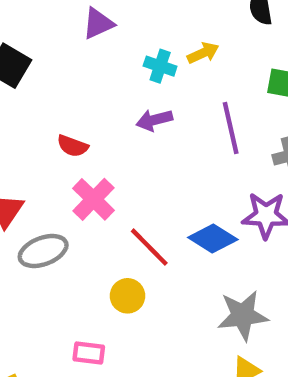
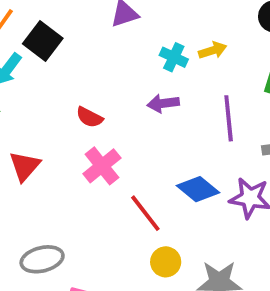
blue diamond: (213, 238) -> (198, 189), moved
gray ellipse: (43, 251) -> (42, 259), moved
yellow circle: (127, 296) -> (166, 262), moved

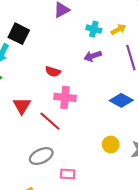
yellow arrow: (213, 50) -> (118, 29), moved
pink cross: (102, 166) -> (65, 97), turned -35
red line: (145, 213) -> (50, 121), moved

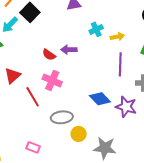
cyan cross: (94, 29) -> (96, 29), turned 32
purple arrow: (93, 56) -> (69, 50), moved
gray ellipse: (41, 156) -> (62, 117), moved

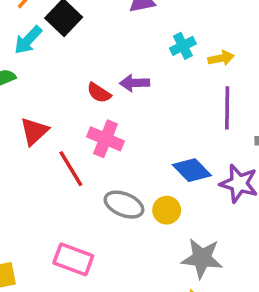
gray ellipse: (62, 117) -> (124, 205), turned 30
yellow circle: (79, 134) -> (167, 210), moved
pink rectangle: (33, 147) -> (73, 259), size x1.5

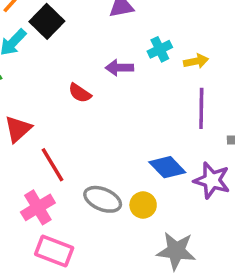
purple arrow: (135, 83) -> (119, 68), moved
pink cross: (106, 139) -> (38, 207), moved, turned 36

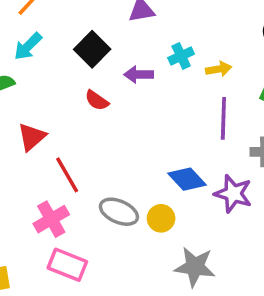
black square: (47, 21) -> (92, 49), moved

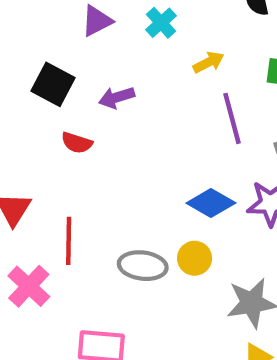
cyan cross: (181, 56) -> (161, 23), moved
red line: (67, 175) -> (69, 241), turned 48
pink cross: (51, 219) -> (29, 286), moved

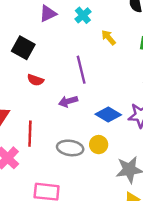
yellow arrow: (209, 62) -> (108, 37), turned -105
purple arrow: (117, 97) -> (68, 101), moved
purple line: (232, 118) -> (81, 70), moved

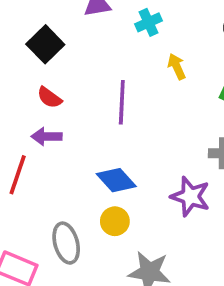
purple arrow: (68, 101) -> (47, 137), moved
blue diamond: (108, 114) -> (116, 180), moved
gray ellipse: (70, 148) -> (66, 243), moved, turned 50

